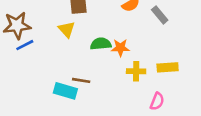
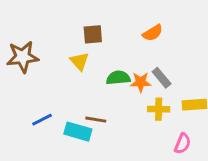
gray rectangle: (160, 15) -> (162, 78), moved
blue line: (25, 45) -> (42, 120), moved

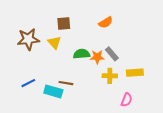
brown star: (23, 57) -> (28, 39), moved

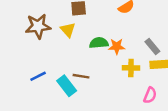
gray rectangle: (112, 54) -> (152, 46), moved
cyan rectangle: (53, 91) -> (67, 86), turned 36

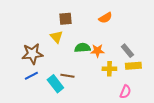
brown star: (38, 26) -> (32, 54), moved

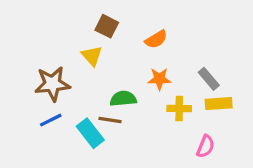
orange semicircle: (105, 18) -> (156, 39), moved
brown square: (65, 19) -> (107, 26), turned 32
green semicircle: (82, 48) -> (123, 99), moved

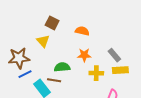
orange semicircle: (156, 39) -> (82, 31), turned -136
blue line: (51, 120) -> (25, 74), moved

